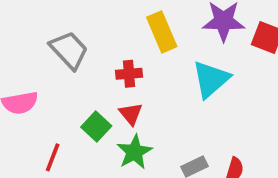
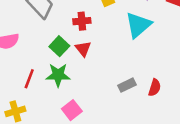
green square: (96, 126) -> (59, 46), moved
green star: (134, 152) -> (58, 75), moved, turned 30

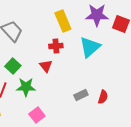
red cross: (82, 21) -> (56, 46), moved
green square: (59, 46) -> (13, 66), moved

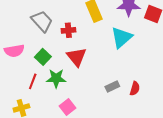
red cross: (56, 46) -> (68, 30), moved
red triangle: (46, 66) -> (77, 57), size x1.5

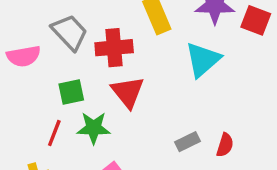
red cross: (68, 30) -> (114, 48), size x1.5
pink semicircle: (14, 51) -> (24, 56), moved
green square: (43, 57) -> (71, 92), turned 35

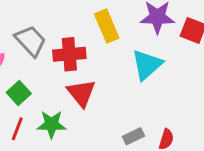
green square: (71, 92) -> (19, 93), moved, turned -30

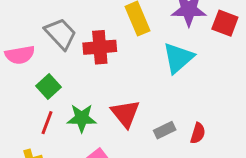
red triangle: (81, 93) -> (125, 114), moved

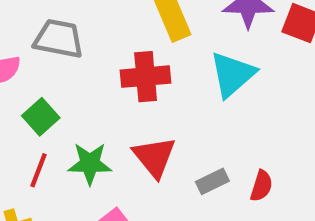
gray trapezoid: (61, 34) -> (59, 39), turned -36
red cross: (100, 47) -> (146, 77), moved

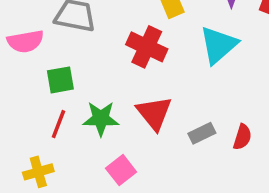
red cross: (146, 77) -> (147, 47), turned 30
green square: (41, 117) -> (60, 80), turned 32

